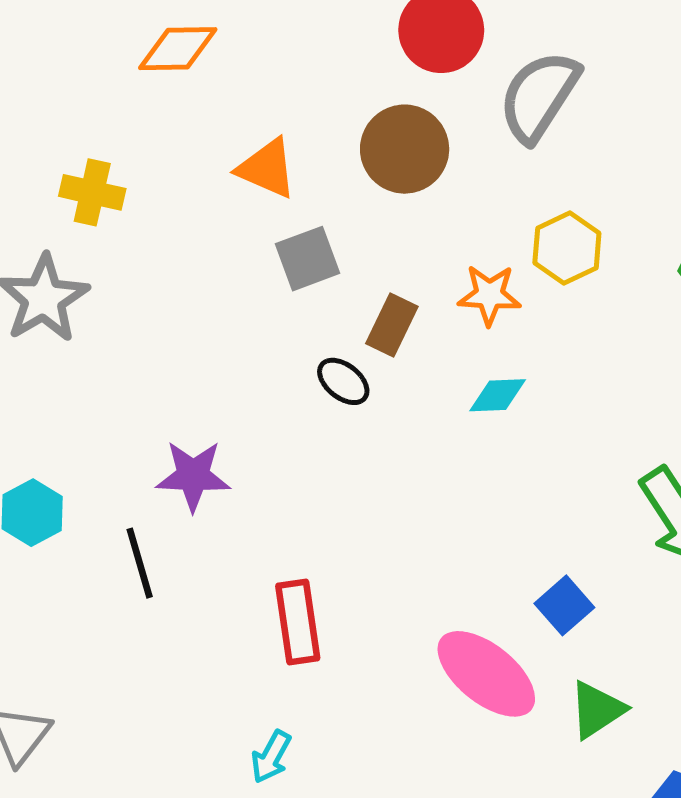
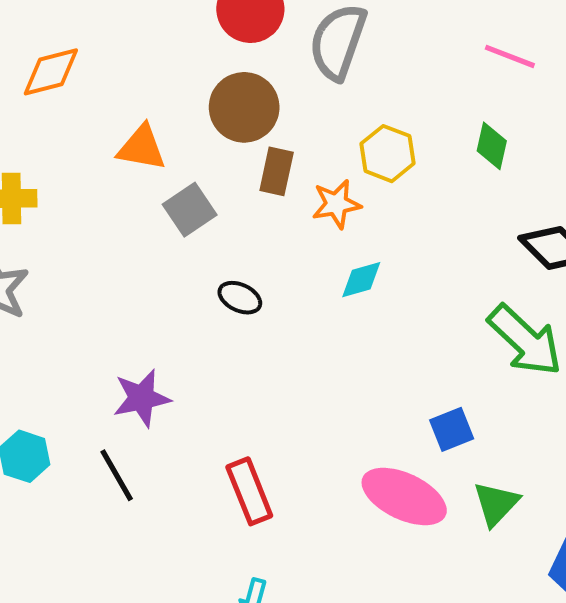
brown rectangle: (392, 325) -> (277, 171), moved
blue square: (564, 605) -> (452, 429), turned 33

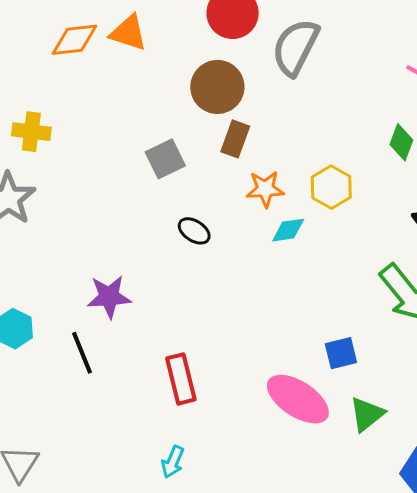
orange triangle: (142, 148) -> (129, 33), moved
yellow hexagon: (387, 154) -> (331, 187), moved
orange star: (336, 204) -> (265, 189), moved

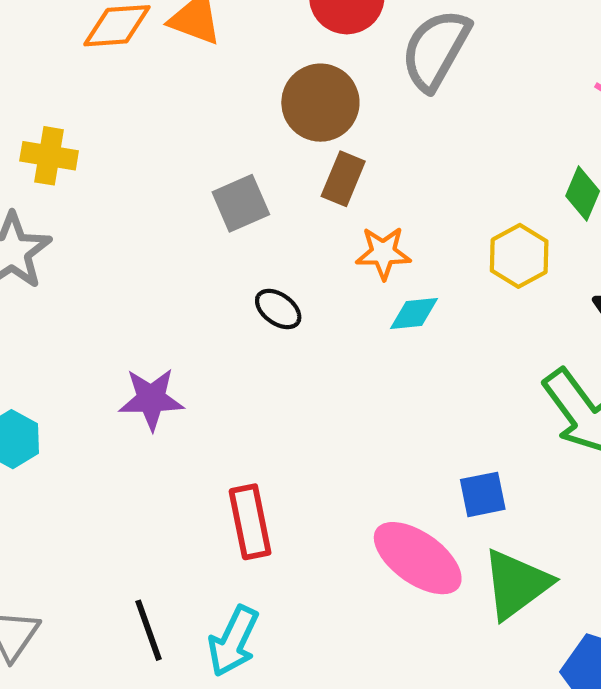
yellow hexagon: (331, 187) -> (519, 256), moved
black line: (82, 353) -> (148, 630), moved
green triangle: (367, 414) -> (516, 584), size x1.4
cyan arrow: (173, 462) -> (233, 641), size x1.5

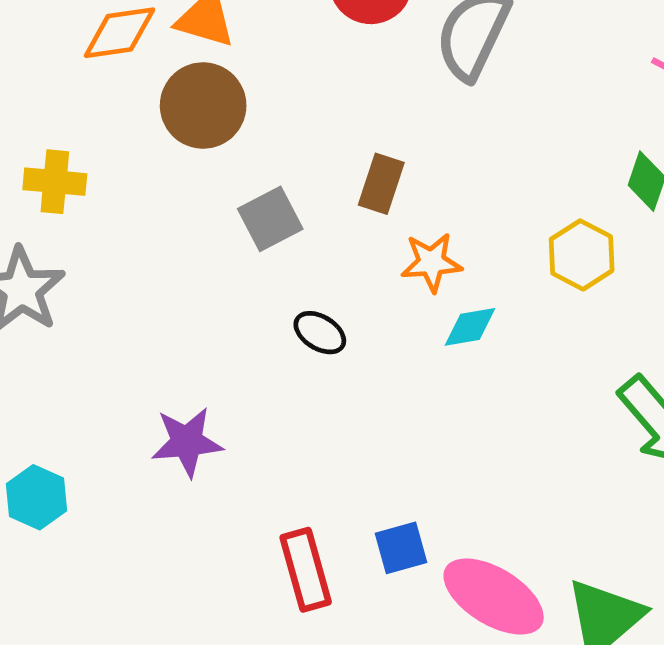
brown circle: (320, 103) -> (203, 106), moved
blue square: (483, 494) -> (401, 548), moved

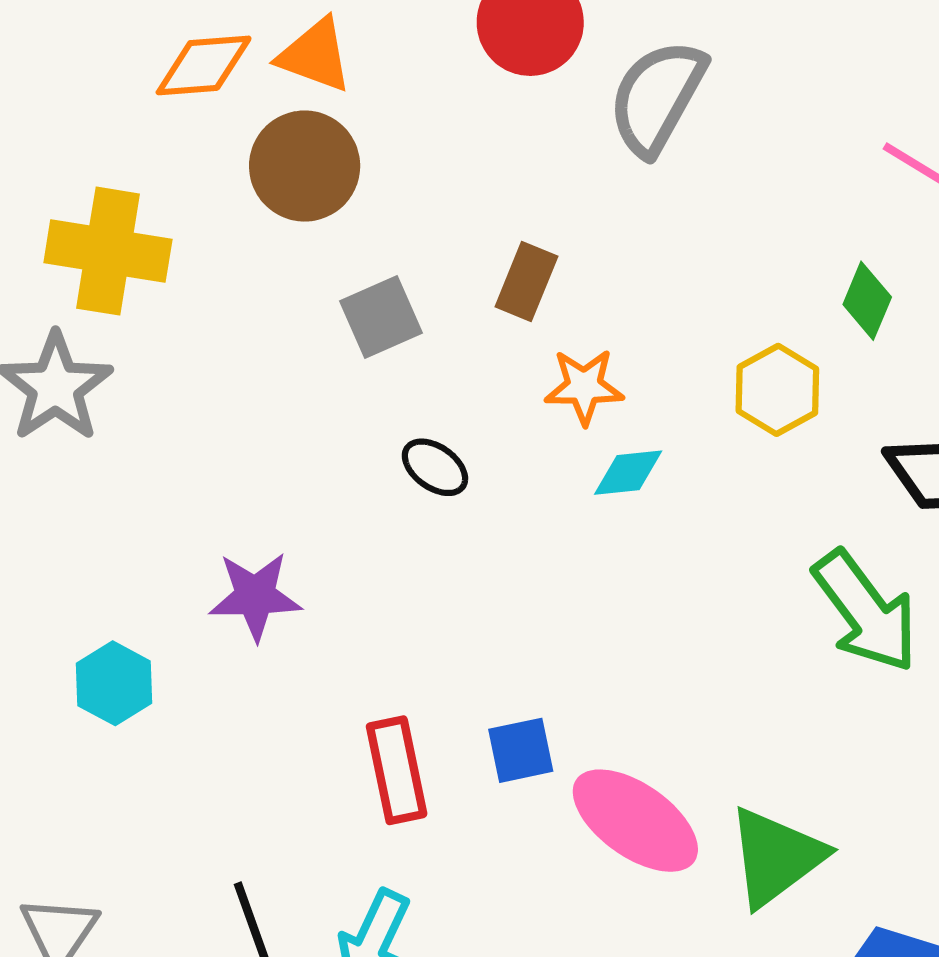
yellow cross: (55, 182) -> (108, 251), size x1.5
cyan hexagon: (36, 497) -> (114, 683), moved

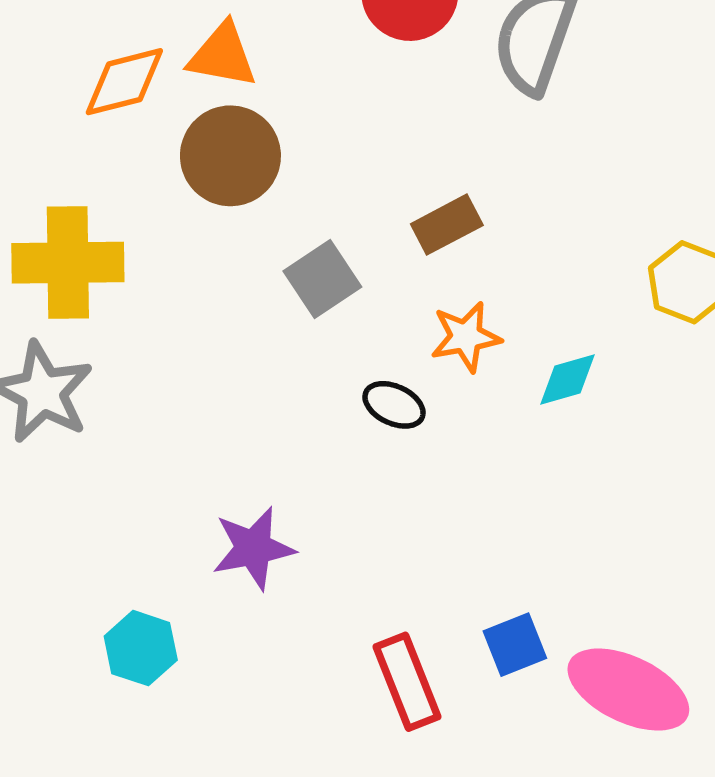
brown rectangle: (526, 282) -> (447, 225), turned 50
orange star: (584, 387) -> (466, 337), moved

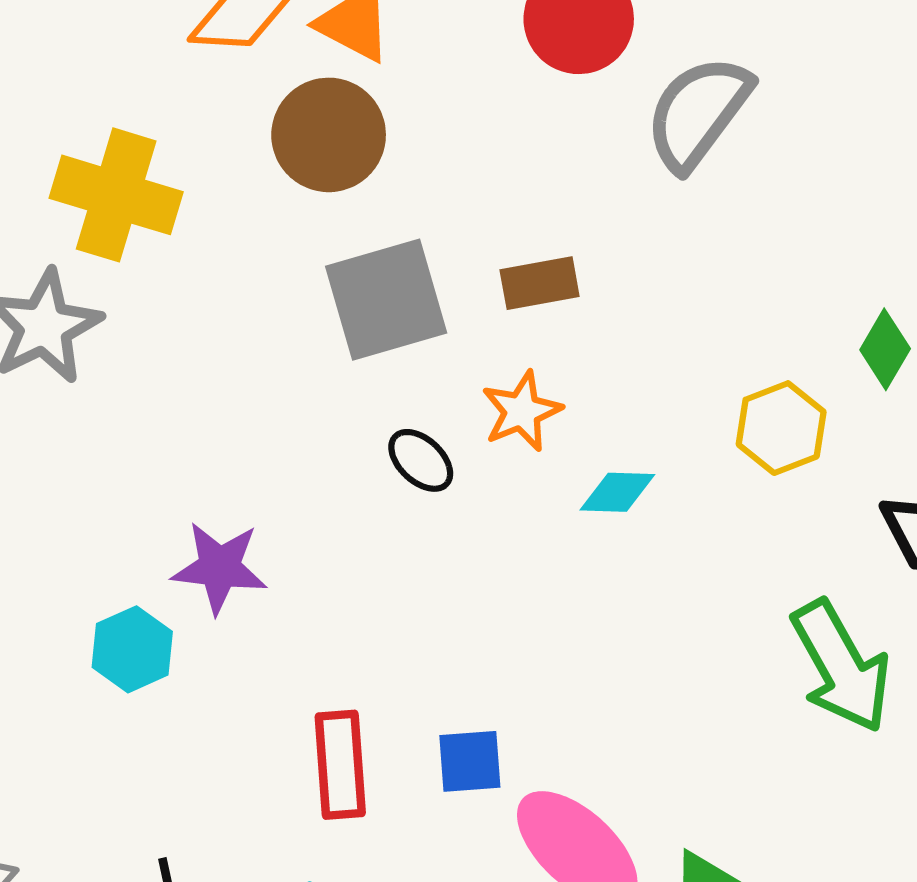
gray square: (322, 279) -> (386, 300), size x1.5
orange star: (466, 337) -> (522, 411), turned -30
cyan hexagon: (141, 648) -> (132, 649), moved

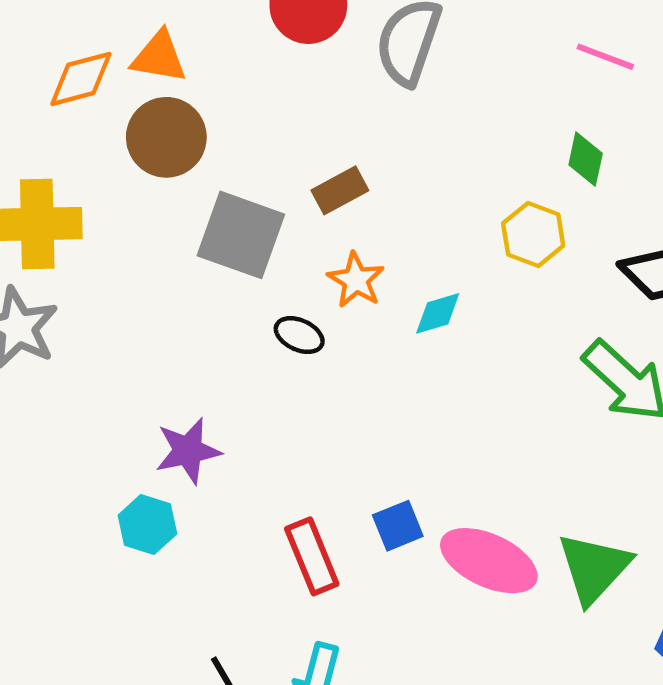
gray square: (386, 300) -> (241, 235), turned -36

